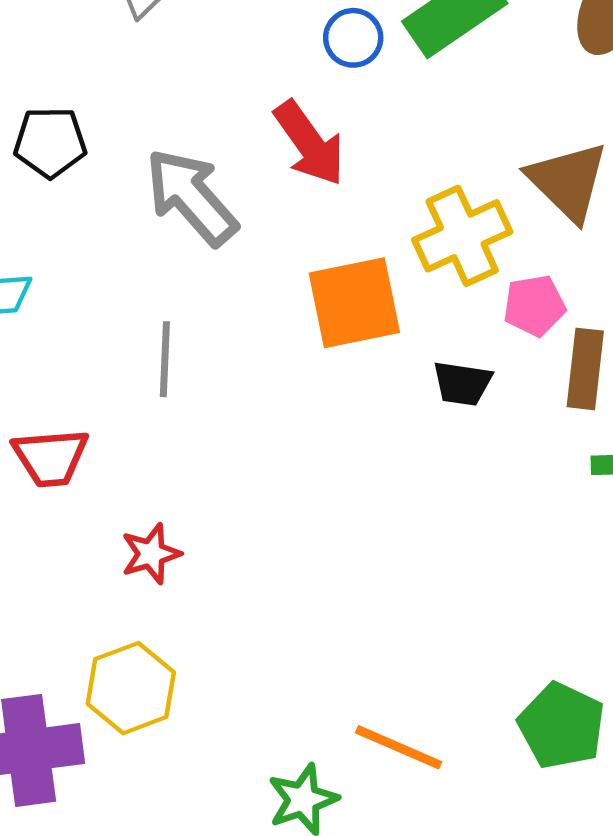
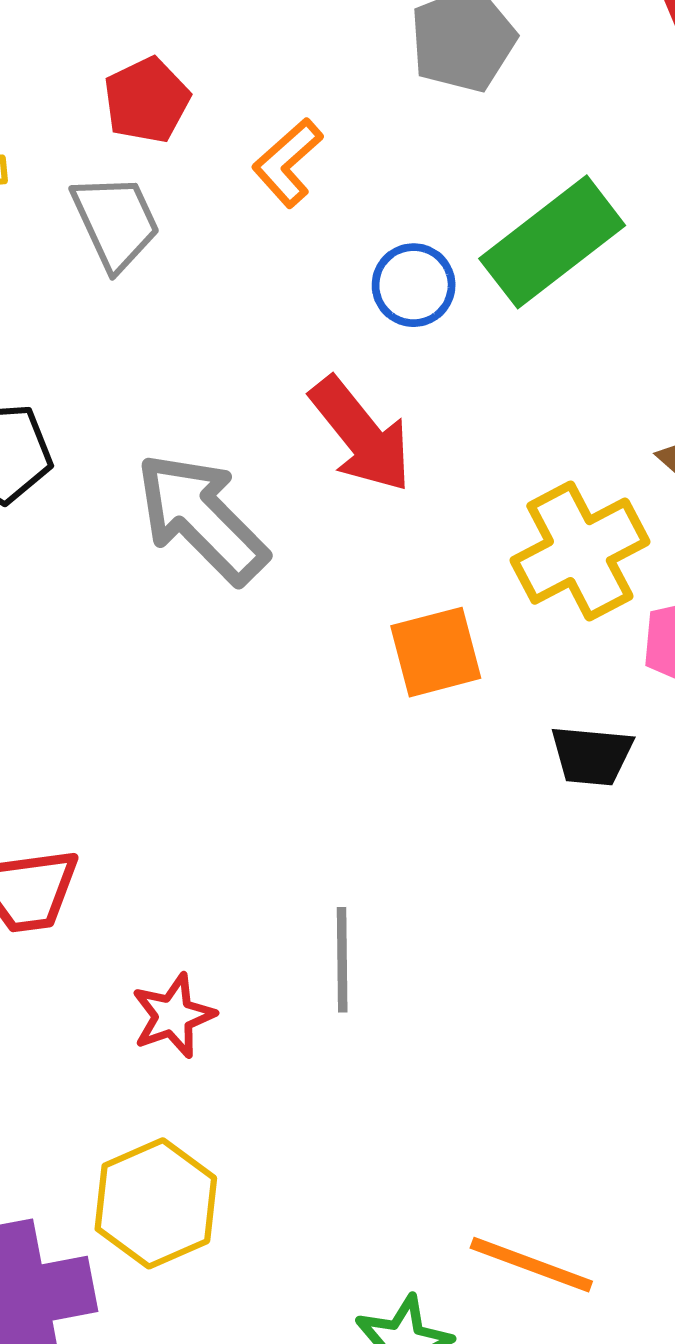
orange square: (354, 303) -> (436, 652), size x0.7
gray line: (165, 359) -> (342, 960), moved

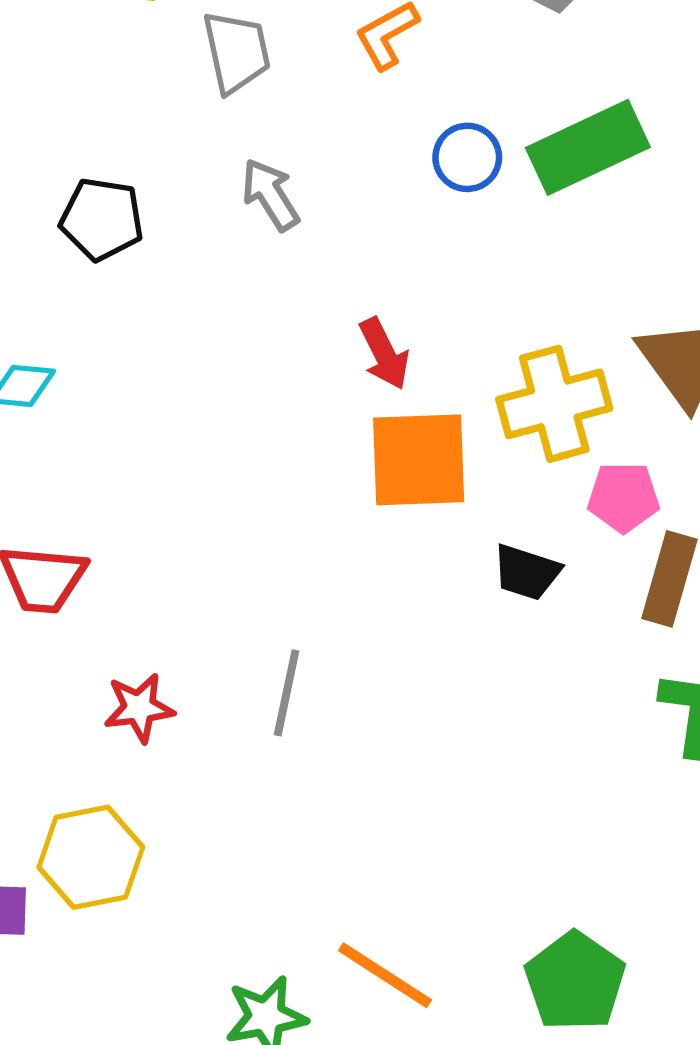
red arrow: (361, 435) -> (384, 354), moved, size x0.7
gray arrow: (202, 518) -> (270, 195), moved, size x0.6
orange square: (436, 652) -> (419, 460), size x1.4

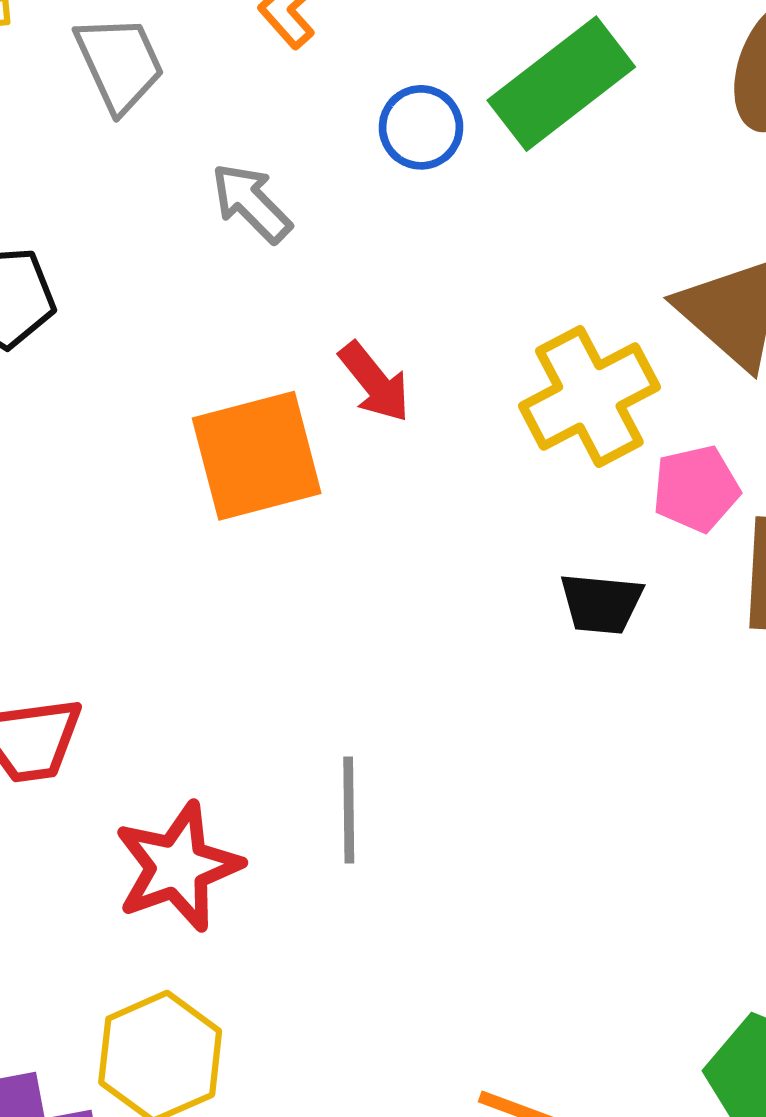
gray arrow: (270, 195) -> (251, 203), moved
orange square: (419, 460) -> (257, 456), moved
red star: (139, 708) -> (178, 867), size x1.5

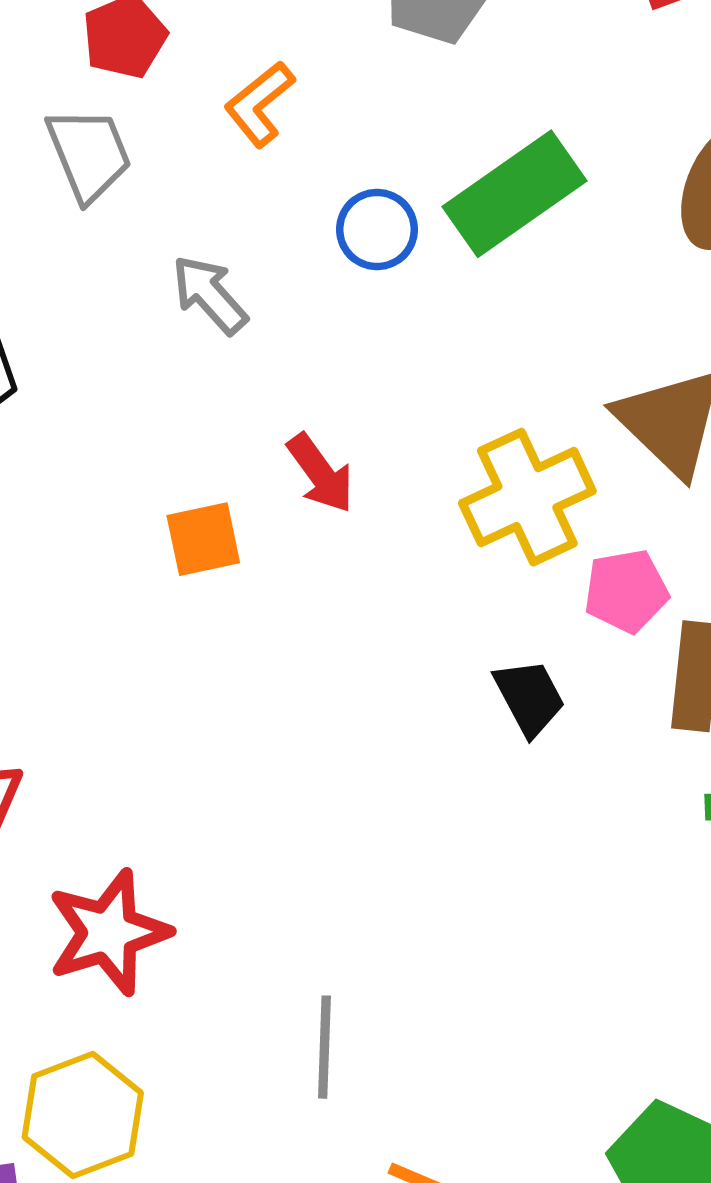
orange square: (257, 456) -> (203, 539), size x0.6
black trapezoid: (601, 603) -> (529, 697), turned -126
gray line: (349, 810) -> (324, 1047), moved

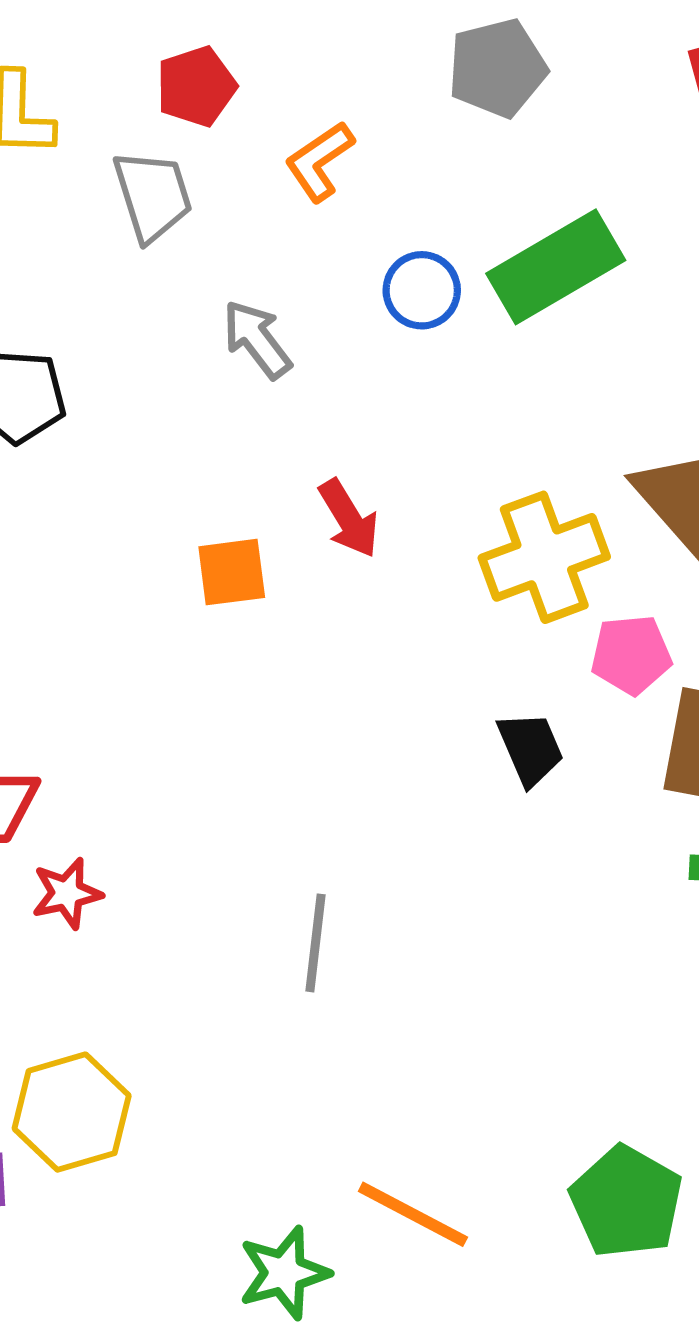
red star: (108, 932) -> (67, 893), moved, size x0.6
gray line: (324, 1047) -> (315, 943), moved

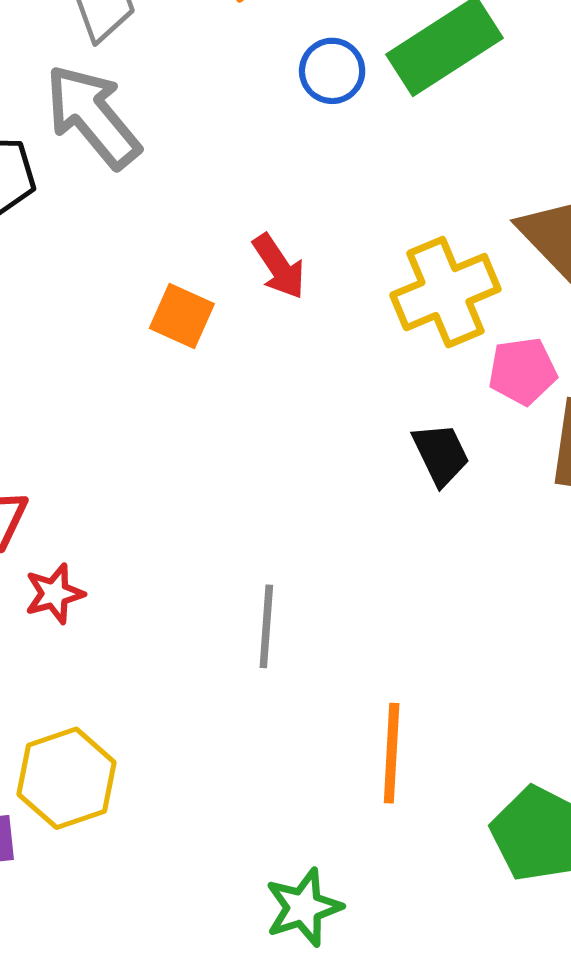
gray arrow: (257, 339) -> (93, 116), moved, size x1.6
orange square: (232, 572) -> (182, 316), turned 34
orange line: (413, 1214) -> (392, 753), moved, turned 68
green star: (284, 1273) -> (303, 907), moved

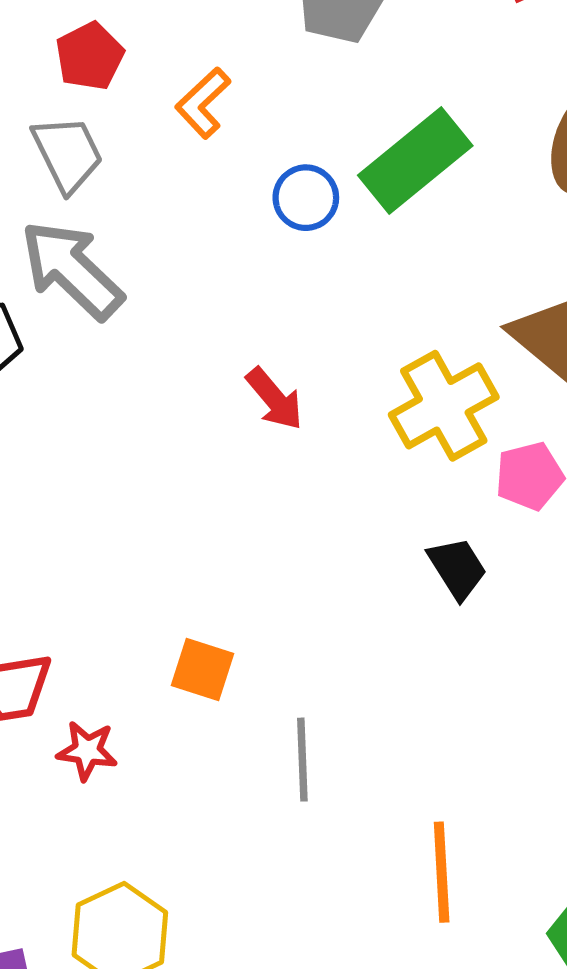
orange square: (182, 316) -> (202, 669), moved
red star: (54, 594) -> (87, 751), turned 30

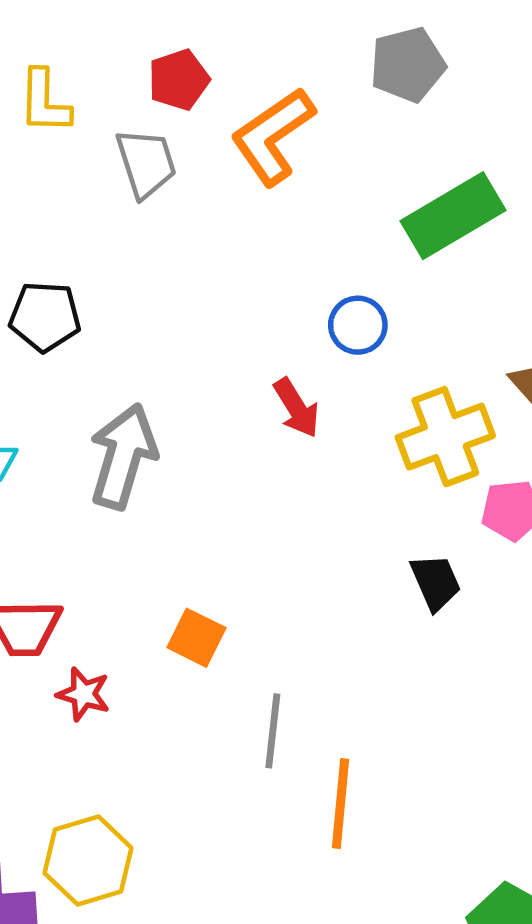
orange L-shape: (203, 103) -> (273, 136), size x1.6
blue circle: (306, 198) -> (358, 325), moved
gray arrow: (72, 270) -> (123, 456), moved, turned 54
orange line: (442, 872) -> (340, 803), moved

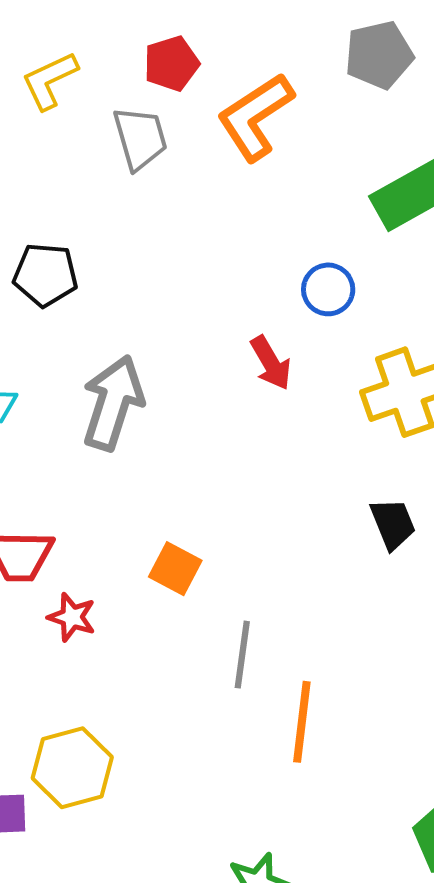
yellow L-shape: (45, 102) -> (50, 80), turned 62

